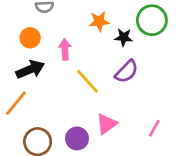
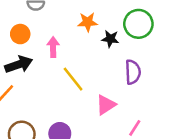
purple semicircle: (127, 72) -> (133, 72), moved, turned -50
pink triangle: (107, 124) -> (106, 105), moved

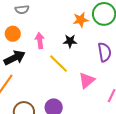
orange star: (88, 22) -> (81, 20), moved
black star: (110, 39) -> (70, 41), moved

